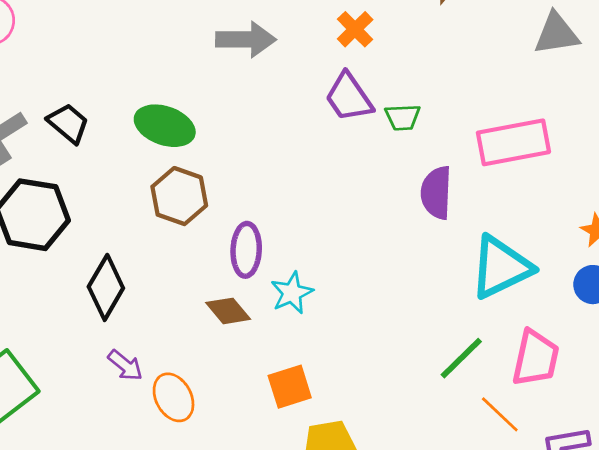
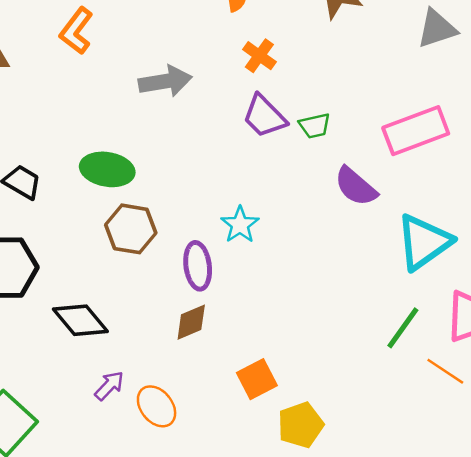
purple semicircle: (436, 193) -> (356, 187), turned -42
black diamond: (106, 287) -> (80, 320), turned -60
cyan star: (292, 293) -> (240, 225), moved
brown diamond: (228, 311) -> (191, 322), turned -63
purple arrow: (125, 365) -> (109, 386), turned -76

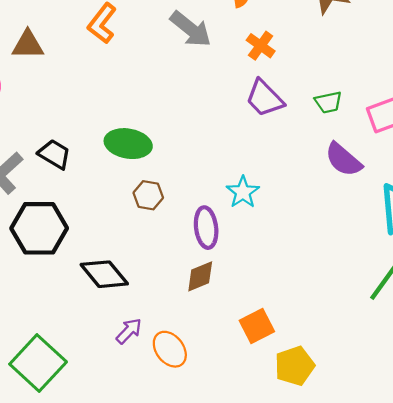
gray arrow: (165, 81) -> (191, 29), moved, turned 48
green trapezoid: (315, 126) -> (328, 102), moved
brown hexagon: (131, 229) -> (148, 195), size x0.7

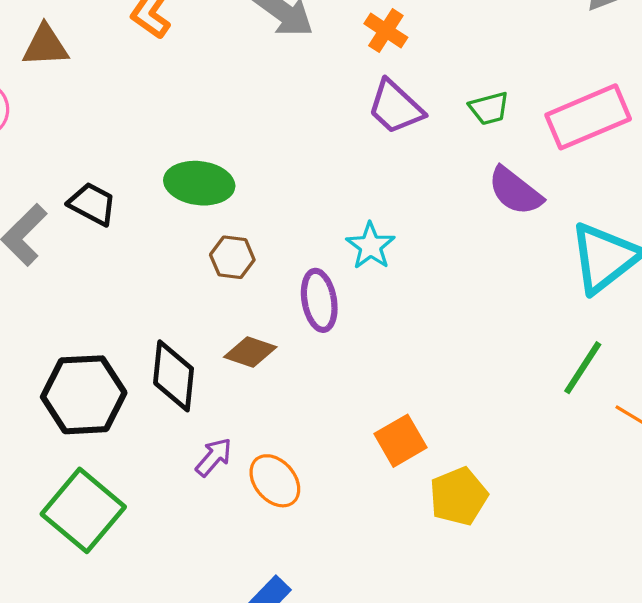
black hexagon: (39, 228) -> (84, 395), moved
black diamond: (104, 274) -> (174, 376), turned 48
brown diamond: (200, 276) -> (250, 352), moved, turned 44

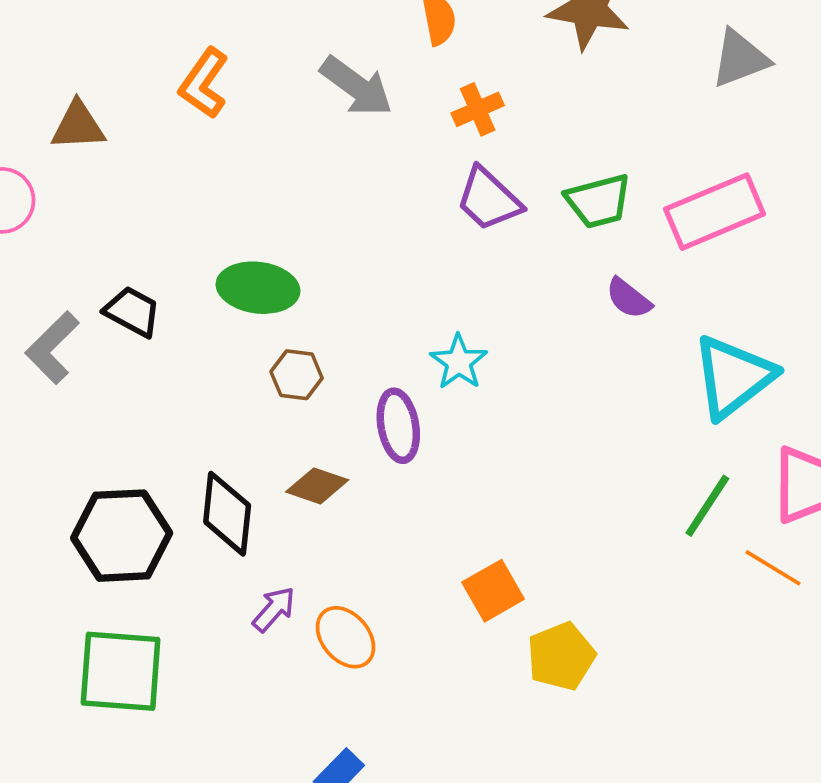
orange cross: (386, 31) -> (478, 109), turned 33
green trapezoid: (489, 108) -> (598, 201), size x1.4
purple semicircle: (515, 191) -> (629, 298), size x0.7
green square: (83, 510) -> (121, 671), turned -36

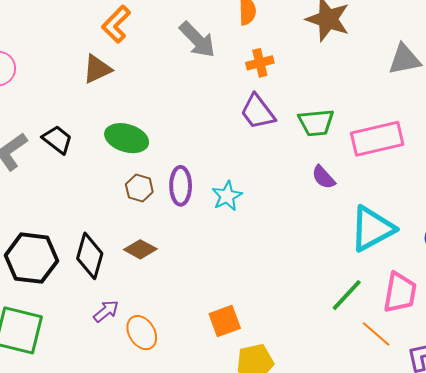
brown triangle: (78, 126) -> (97, 69), moved, turned -32
purple ellipse: (398, 426) -> (181, 186), moved

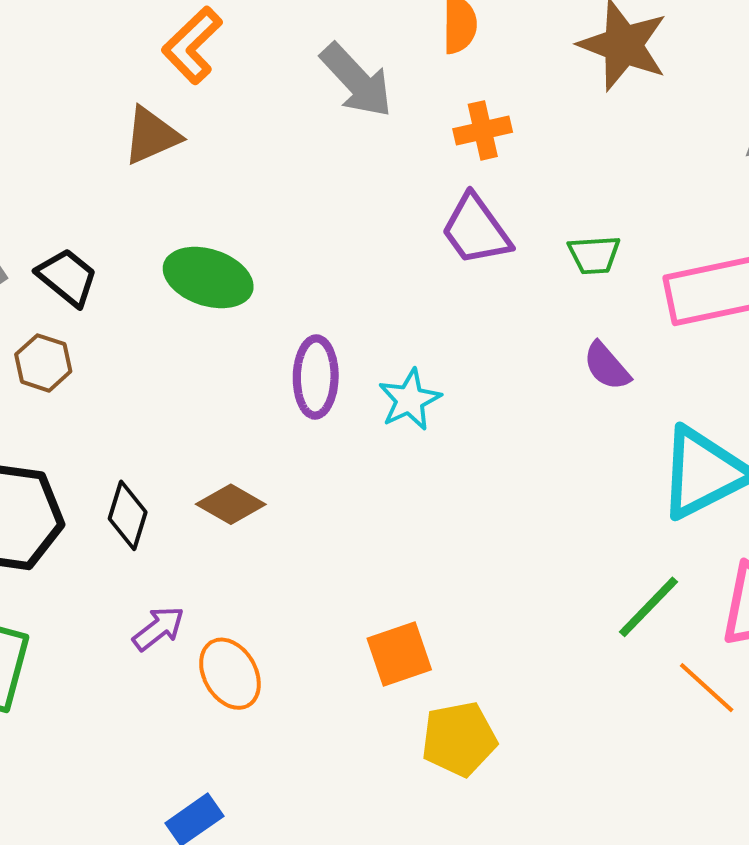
green trapezoid: (316, 123) -> (594, 255), size x0.7
brown hexagon: (139, 188) -> (43, 363), moved
black diamond: (90, 256) -> (128, 515), size x0.7

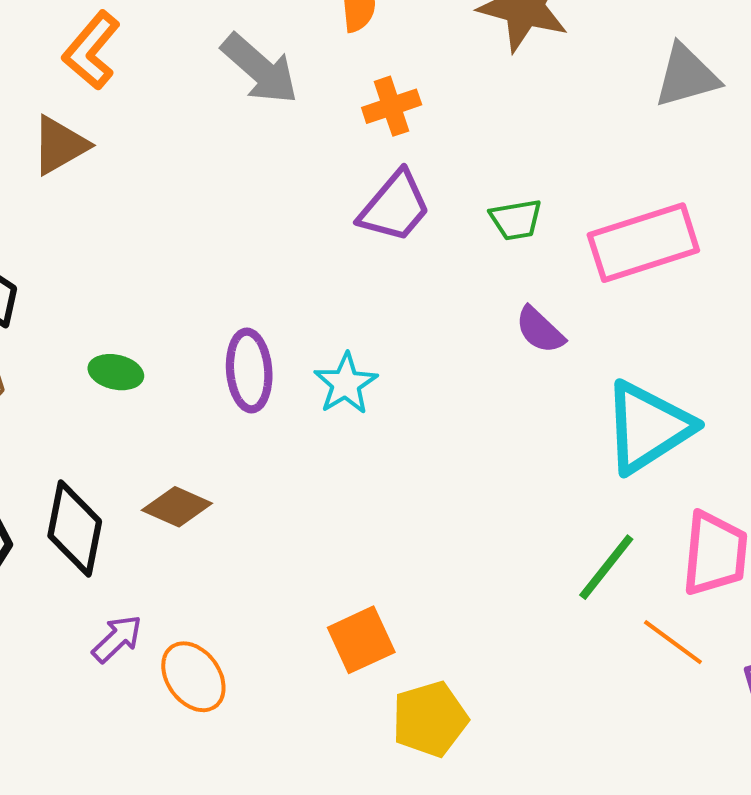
purple trapezoid: (476, 230) -> (395, 207), turned -98
green ellipse: (208, 278) -> (116, 372), moved, size x0.6
black diamond: (128, 515) -> (75, 528), size x1.4

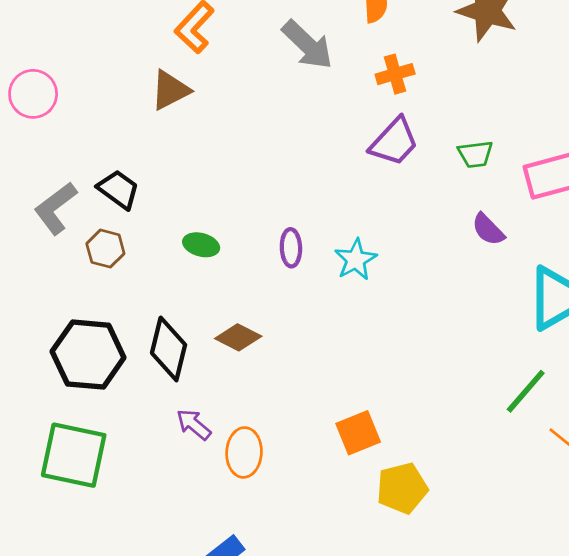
purple ellipse: (249, 370) -> (291, 248), size x0.7
purple arrow: (117, 639) -> (194, 425), turned -99
orange ellipse: (193, 677) -> (244, 452), turned 36

